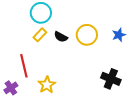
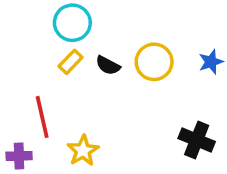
purple cross: (11, 88) -> (19, 156), turned 32

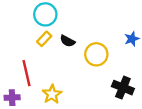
yellow circle: (154, 62) -> (96, 54), moved

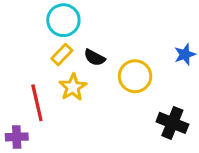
yellow star: (52, 94) -> (73, 87), moved

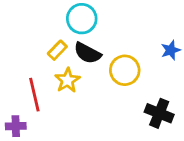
cyan circle: (63, 20) -> (82, 19), moved
black semicircle: (95, 58) -> (87, 53), size x1.4

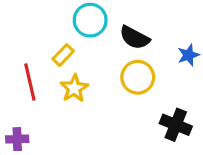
black semicircle: (87, 53) -> (135, 38), moved
red line: (34, 95) -> (30, 82), moved

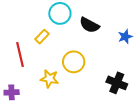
yellow circle: (138, 77) -> (74, 62), moved
yellow star: (74, 88) -> (49, 79), moved, turned -30

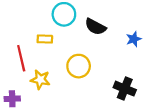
yellow rectangle: (42, 37) -> (45, 39), turned 48
yellow star: (49, 79) -> (40, 80), moved

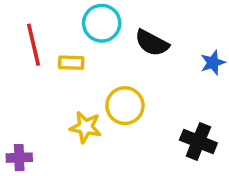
red line: (21, 58) -> (34, 45), moved
yellow star: (40, 80) -> (86, 127), moved

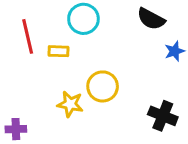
black semicircle: (152, 43) -> (151, 19), moved

